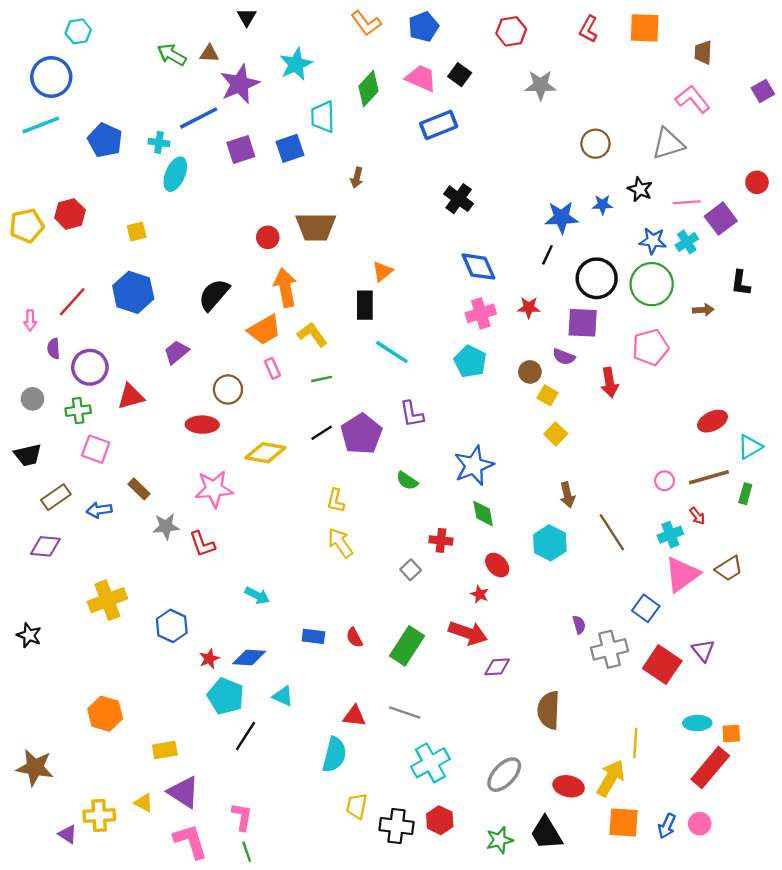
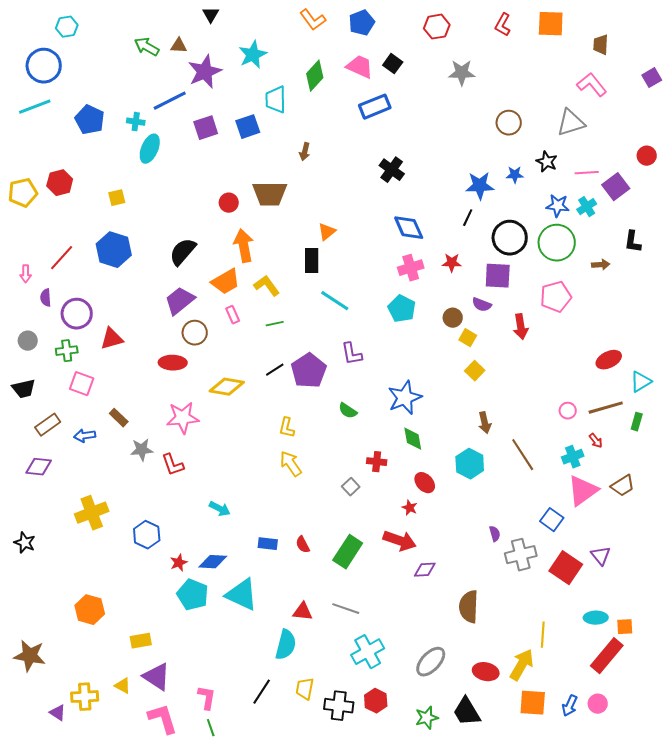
purple trapezoid: (176, 352) -> (180, 301), moved, size x1.4
cyan triangle: (283, 696) -> (242, 595), size x1.8
black line: (246, 736) -> (262, 692), moved

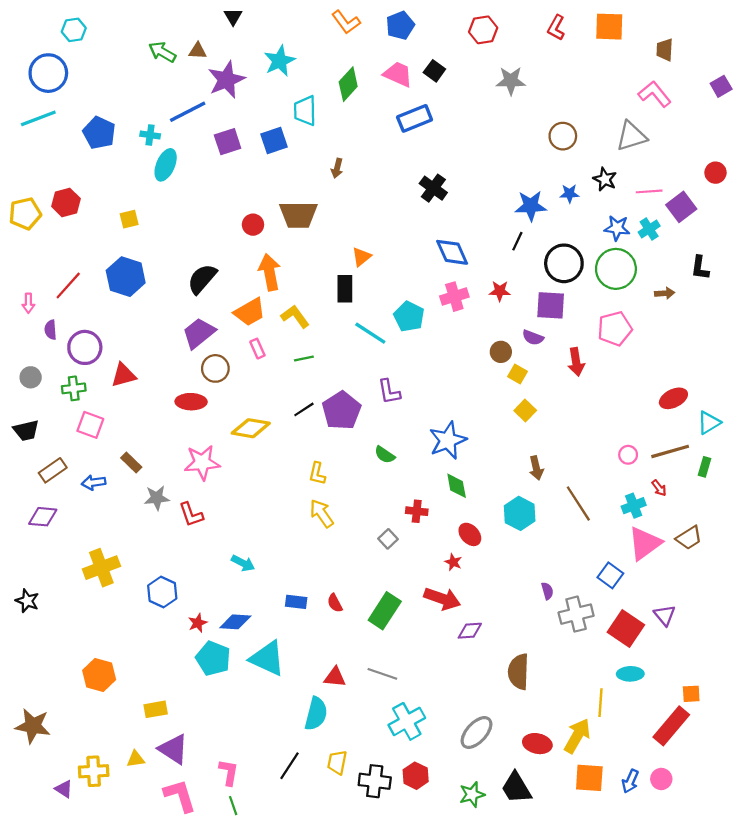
cyan pentagon: (402, 309) -> (409, 316), moved
cyan ellipse: (596, 618) -> (630, 674), moved
yellow triangle: (123, 686) -> (136, 759), turned -36

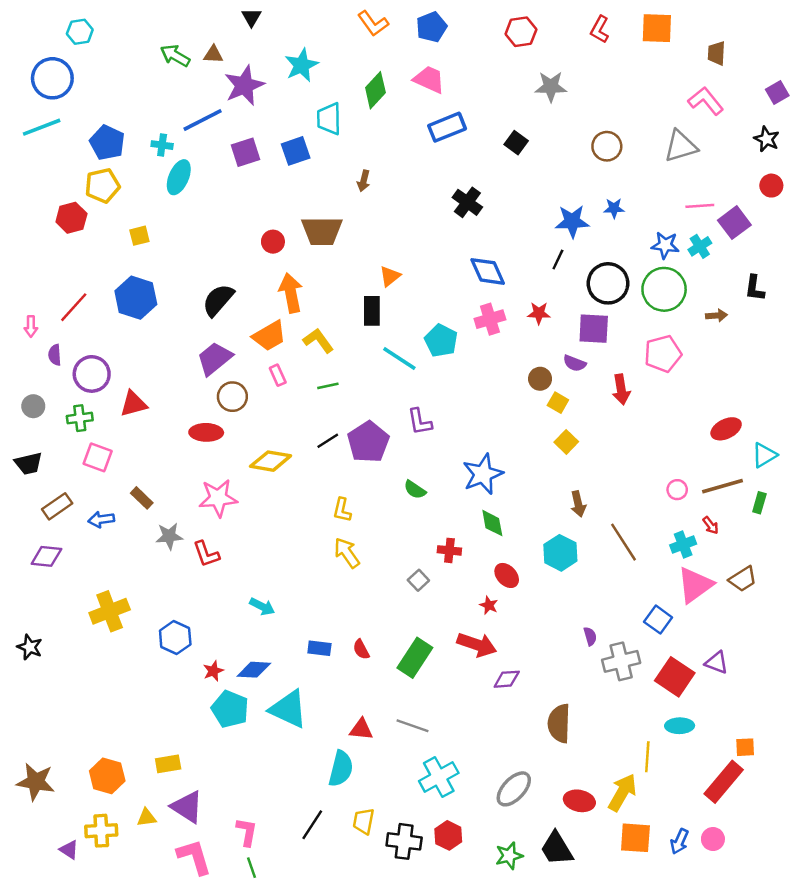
black square: (434, 71) -> (516, 143), moved
black star: (605, 179) -> (767, 139), moved
yellow pentagon: (25, 214) -> (102, 186), moved
purple triangle: (665, 615) -> (717, 663), turned -30
orange hexagon: (99, 675) -> (107, 776), moved

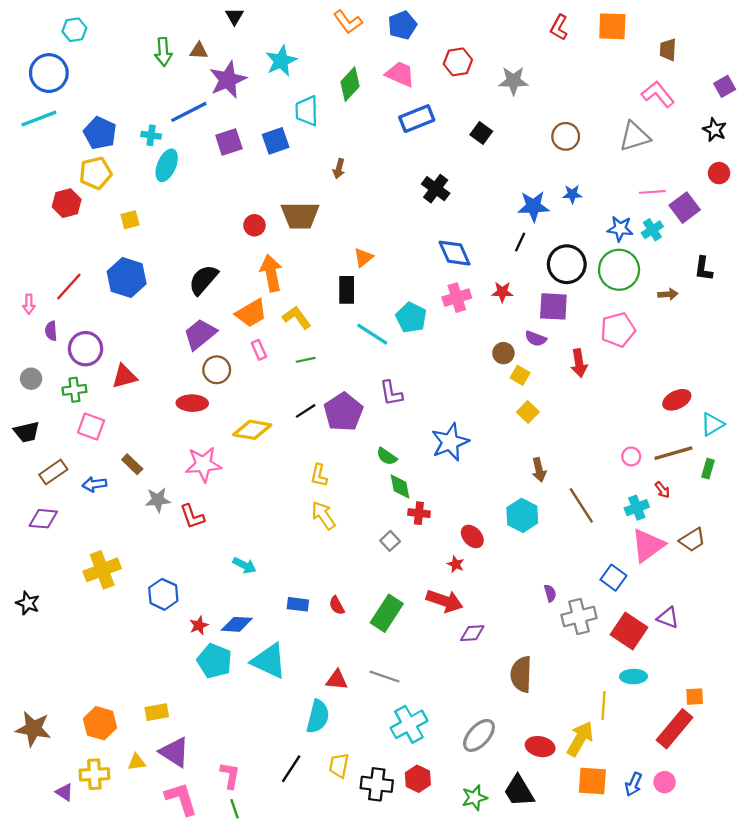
red hexagon: (521, 32) -> (458, 62), moved
green arrow: (175, 56) -> (163, 52), turned -124
green diamond: (492, 523) -> (400, 486), moved

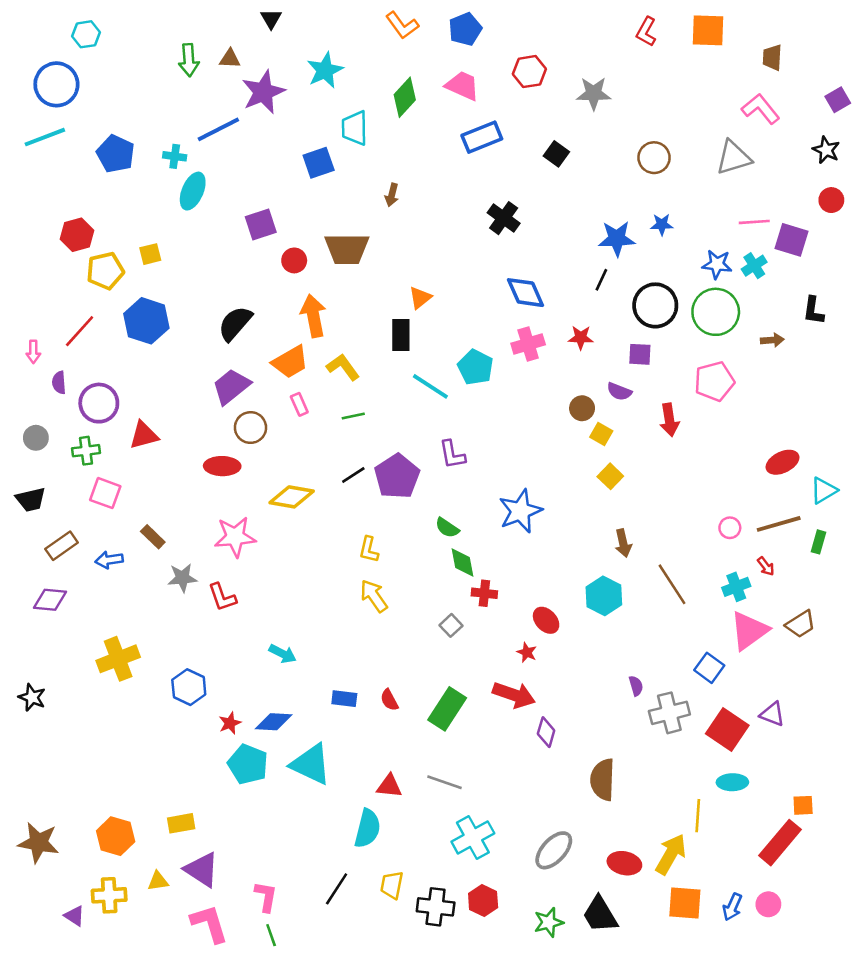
purple square: (229, 142) -> (261, 224), moved
yellow pentagon: (96, 173) -> (105, 271), moved
purple square: (685, 208) -> (792, 240), turned -36
purple square: (553, 306) -> (640, 354), size x0.7
purple diamond: (472, 633) -> (546, 732), turned -70

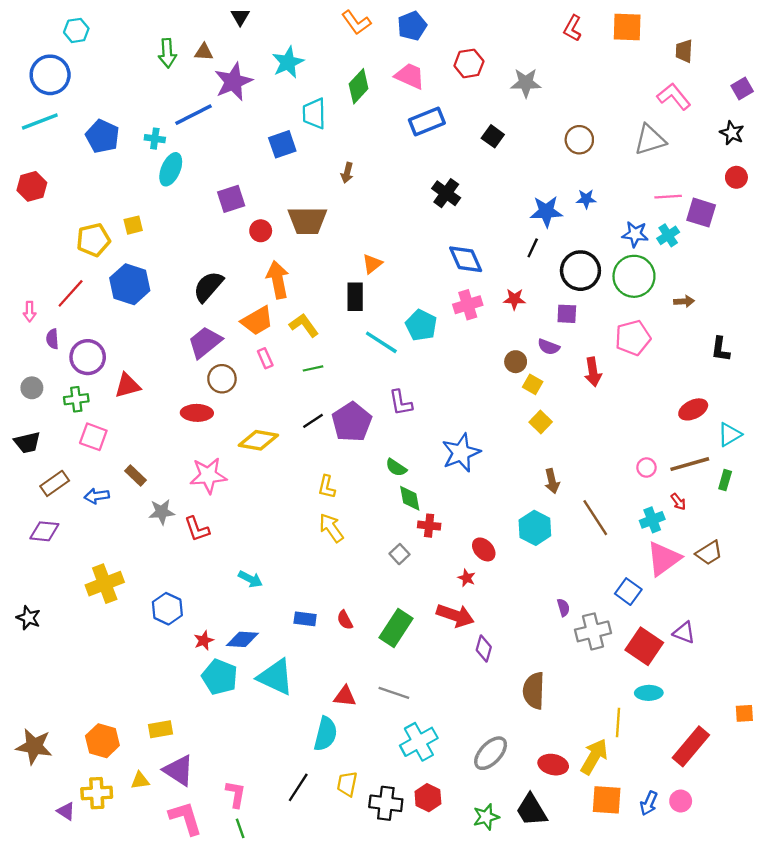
red hexagon: (77, 235) -> (32, 186), moved
black L-shape: (813, 311) -> (720, 349), moved
orange square: (803, 805) -> (744, 713), moved

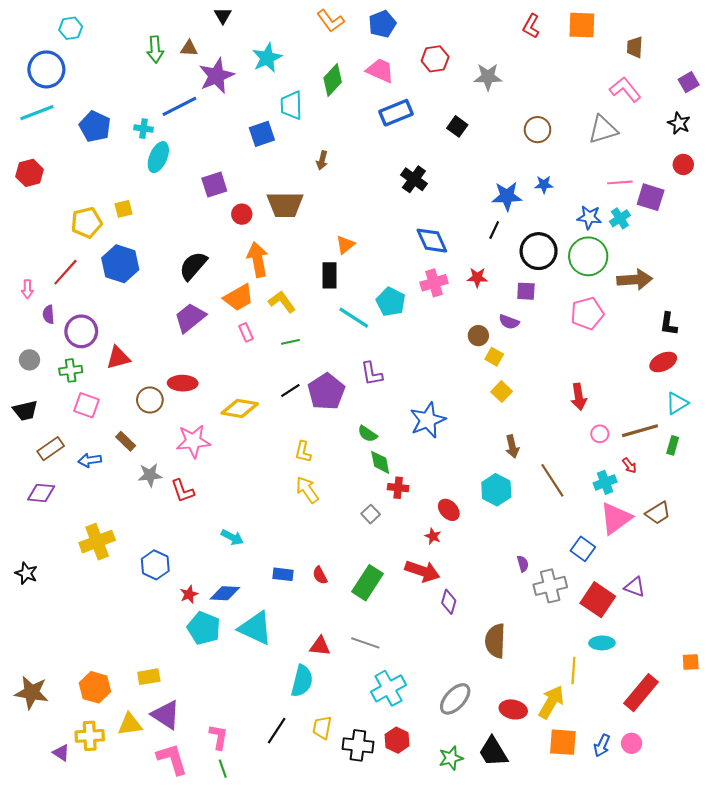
brown arrow: (684, 301) -> (635, 280), size x1.8
red arrow: (593, 372) -> (579, 397), moved
brown circle: (222, 379) -> (150, 400), moved
red ellipse: (693, 409) -> (663, 362), moved
yellow triangle: (140, 781) -> (130, 724), size x1.4

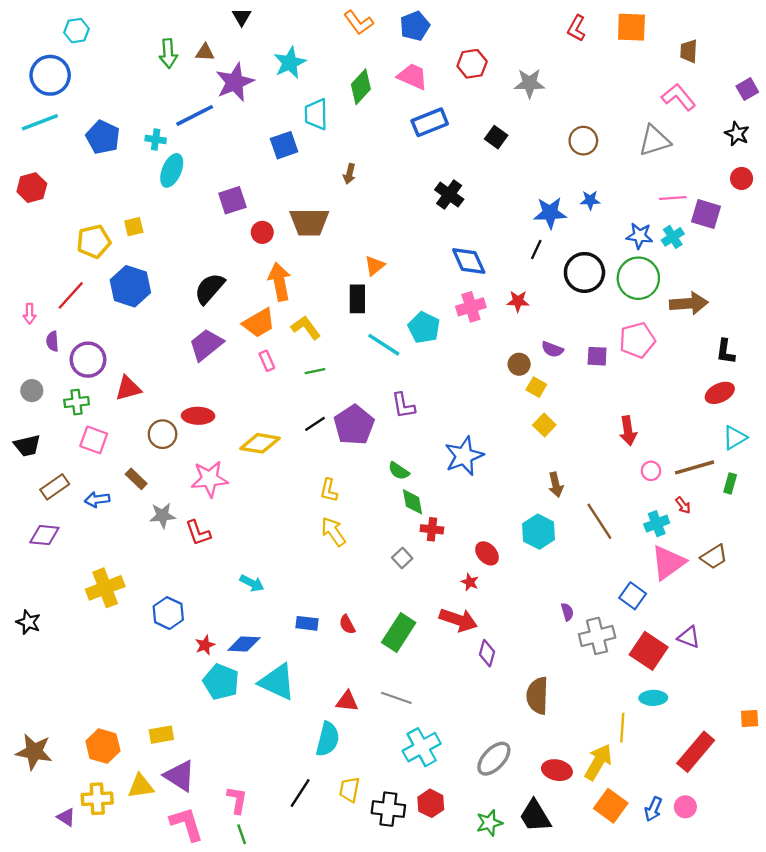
purple square: (526, 291) -> (597, 356), moved
orange square: (563, 742) -> (611, 806), turned 32

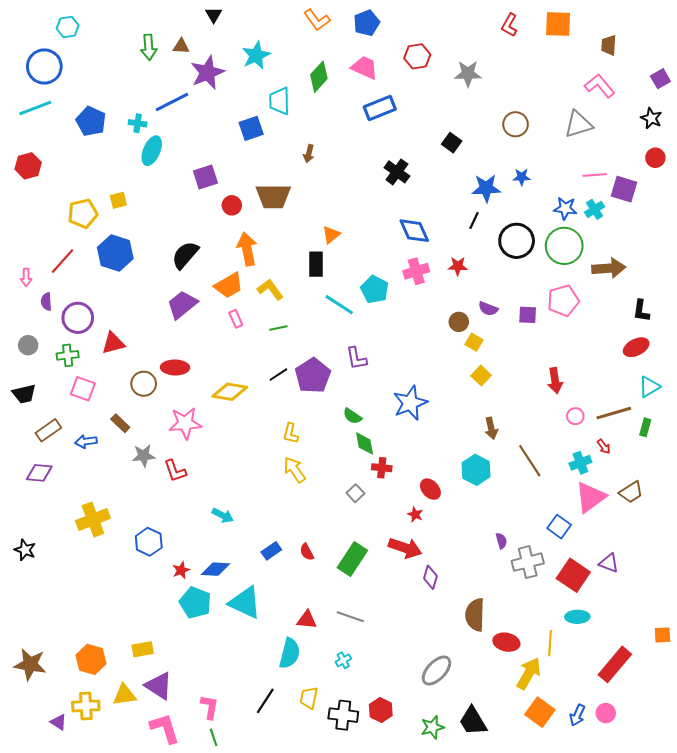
black square: (496, 137) -> (452, 143), moved
blue rectangle: (307, 623) -> (271, 551), turned -42
cyan cross: (422, 747) -> (343, 660), moved, size x0.5
red ellipse: (557, 770) -> (506, 642), moved

